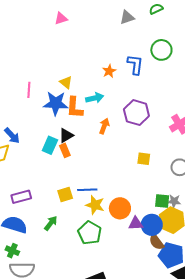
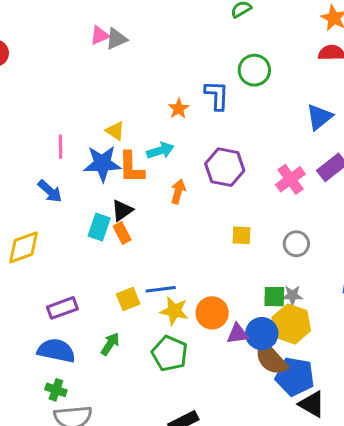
gray triangle: (127, 17) -> (116, 39), moved
blue arrow: (12, 136) -> (50, 191), moved
brown semicircle: (156, 242) -> (271, 359), size x1.4

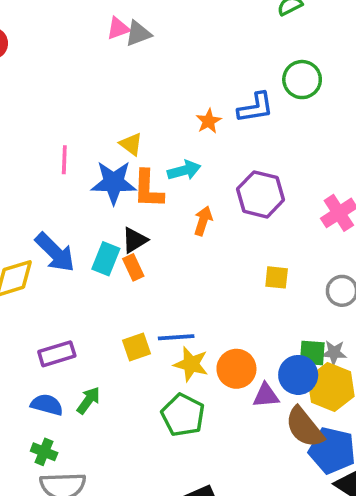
blue L-shape: (217, 95) -> (255, 108), turned 76
blue arrow: (50, 191) -> (55, 252), moved, size x1.4
blue circle: (262, 334) -> (298, 375), moved
green arrow: (110, 344) -> (88, 400), moved
blue semicircle: (56, 351) -> (47, 405), size x0.7

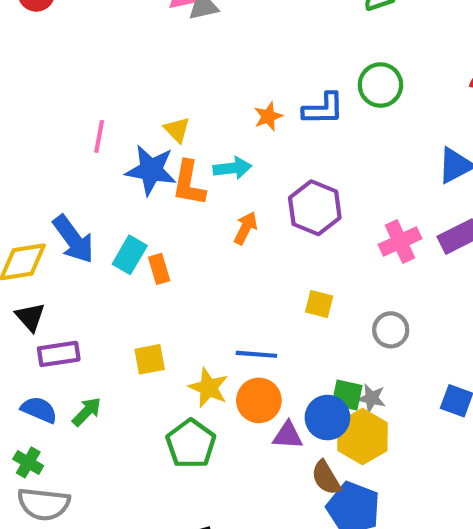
black triangle: (135, 240) -> (30, 317), moved, turned -48
blue line: (176, 337) -> (256, 354), moved
brown semicircle: (305, 427) -> (326, 478), size x0.7

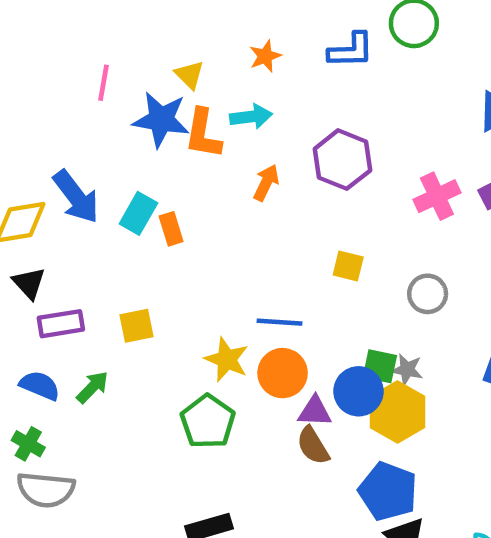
orange star: (268, 116) -> (265, 56), moved
yellow square: (150, 359) -> (137, 326), moved
brown semicircle: (326, 478) -> (313, 446), moved

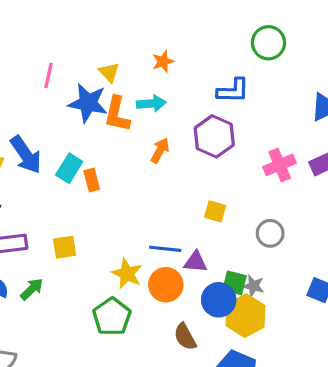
blue L-shape: (351, 50) -> (233, 91), moved
purple triangle: (315, 411) -> (196, 262), moved

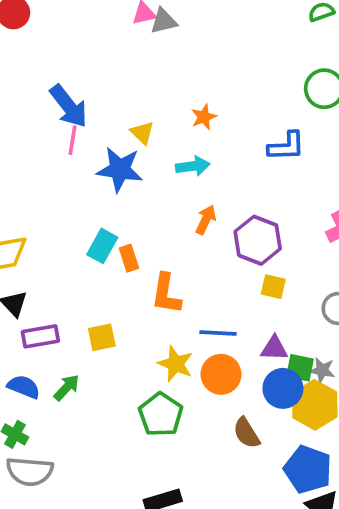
orange L-shape: (117, 114) -> (166, 294), moved
purple hexagon: (214, 136) -> (258, 240), moved
blue arrow: (26, 155) -> (69, 106), moved
purple triangle: (196, 262) -> (274, 348), moved

